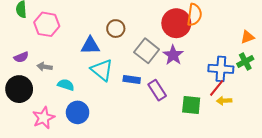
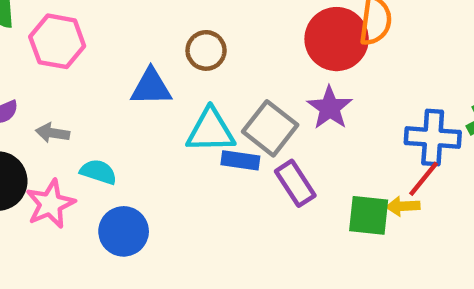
gray square: (147, 51) -> (270, 128), moved
cyan triangle: (102, 70) -> (211, 131), moved, turned -40
yellow arrow: (224, 101) -> (403, 206), moved
pink star: (44, 118) -> (50, 204), moved

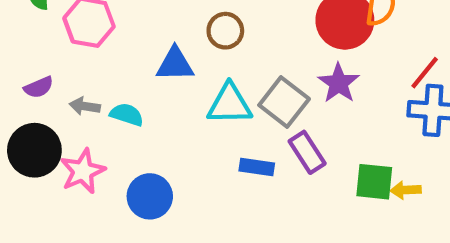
blue rectangle: (240, 160) -> (257, 167), moved
cyan semicircle: (98, 172) -> (127, 115), moved
red line: (424, 179) -> (425, 73), moved
yellow arrow: (403, 206) -> (406, 190), moved

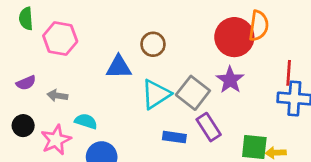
red line: (425, 73) -> (289, 73), turned -35
cyan triangle: (230, 104) -> (156, 94), turned -32
cyan semicircle: (127, 115) -> (86, 121), moved
black circle: (34, 150) -> (23, 126), size x0.6

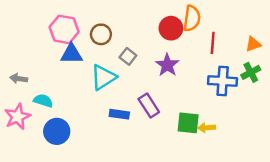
red circle: (234, 37) -> (171, 28), size x0.7
pink hexagon: (60, 39) -> (64, 29), moved
red line: (289, 73) -> (213, 43), moved
gray square: (193, 93) -> (128, 56), moved, size x0.6

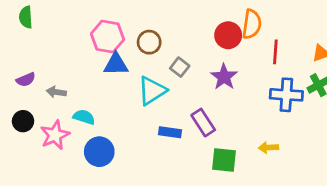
green square: (188, 123) -> (224, 160), moved

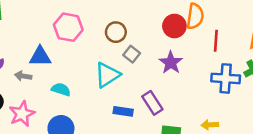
brown circle: (149, 42) -> (116, 32), moved
blue triangle: (116, 64) -> (40, 56), moved
cyan semicircle: (84, 117) -> (61, 89), moved

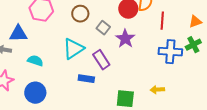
gray square: (132, 54) -> (103, 28), moved
purple rectangle: (152, 103) -> (101, 60), moved

